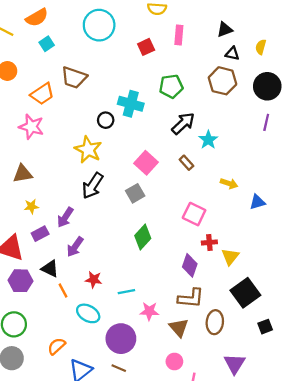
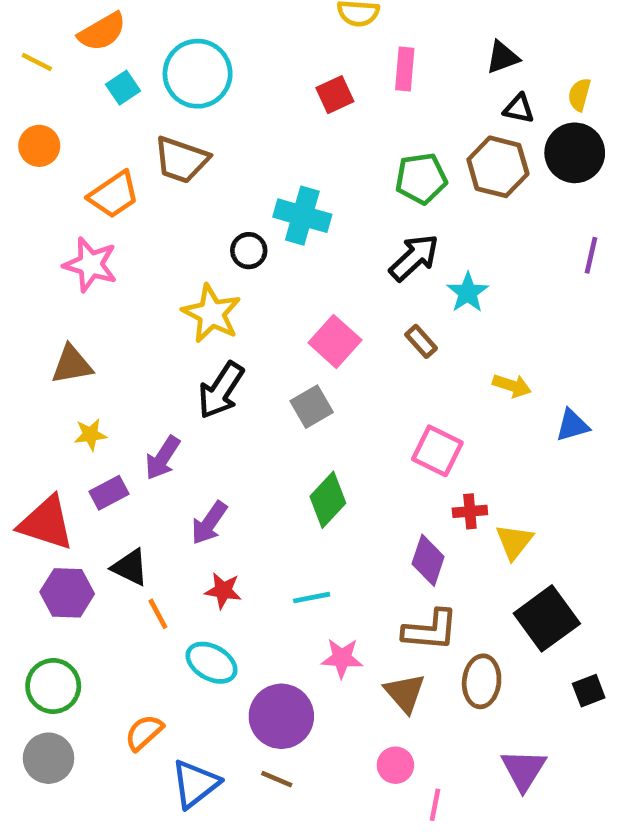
cyan circle: (99, 25) -> (198, 74), moved
green pentagon: (171, 86) -> (421, 178), moved
black circle: (267, 86) -> (575, 153), moved
purple arrow: (75, 247) -> (209, 523), moved
cyan line: (126, 292) -> (312, 598), moved

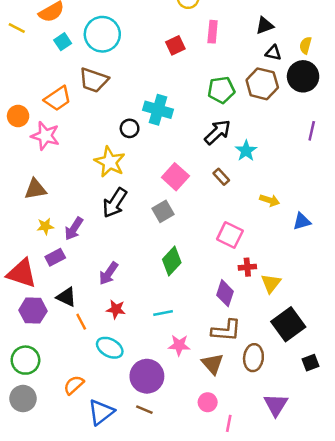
orange circle: (39, 146) -> (18, 116), moved
purple arrow: (163, 458) -> (74, 229), moved

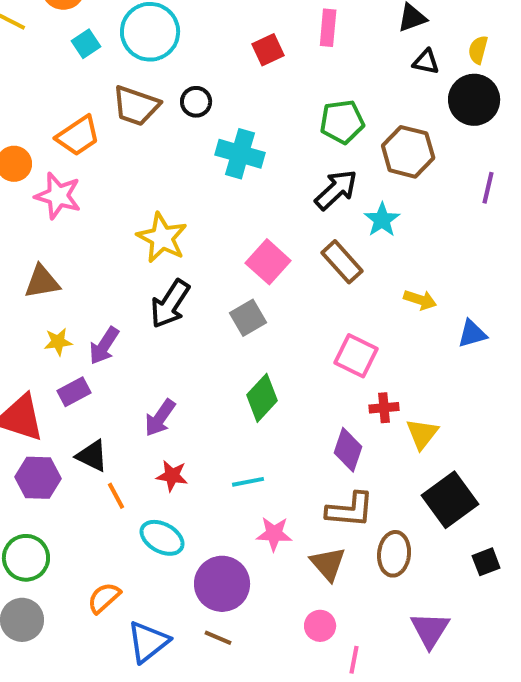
brown hexagon: (262, 84) -> (408, 152), moved
black circle: (130, 128) -> (196, 102), moved
brown rectangle: (221, 177) -> (342, 262), size x1.5

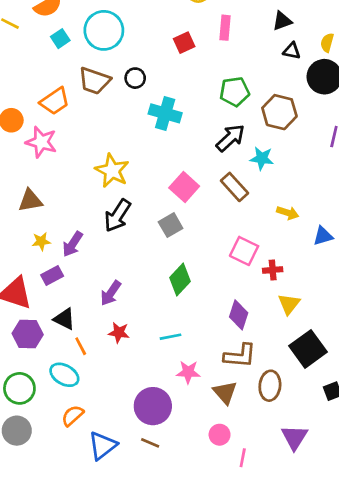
cyan star: (382, 220) -> (262, 158), turned -30
red cross: (384, 408) -> (273, 270), moved
cyan ellipse: (162, 538) -> (64, 375), moved

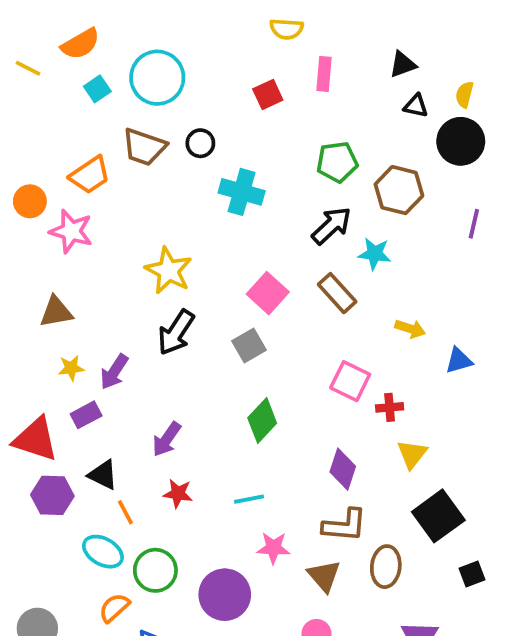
green circle: (19, 388) -> (155, 570), moved

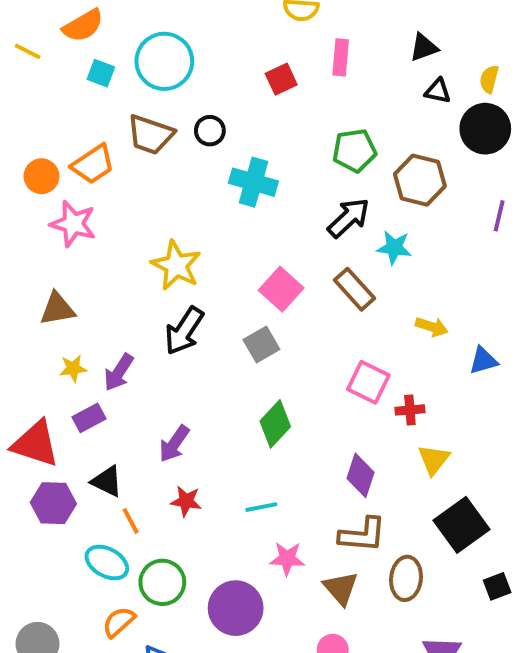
cyan square: (97, 89) -> (101, 73), turned -35
orange circle: (30, 201) -> (41, 176), moved

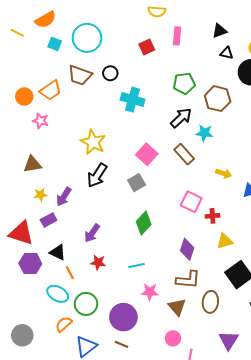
pink star: (73, 224) -> (40, 121), size x0.7
yellow triangle: (434, 460) -> (225, 241), turned 36

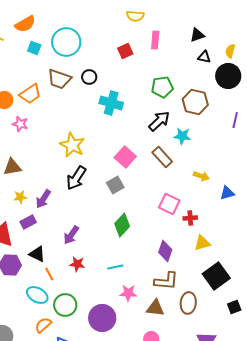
brown triangle: (177, 307) -> (155, 308), turned -42

